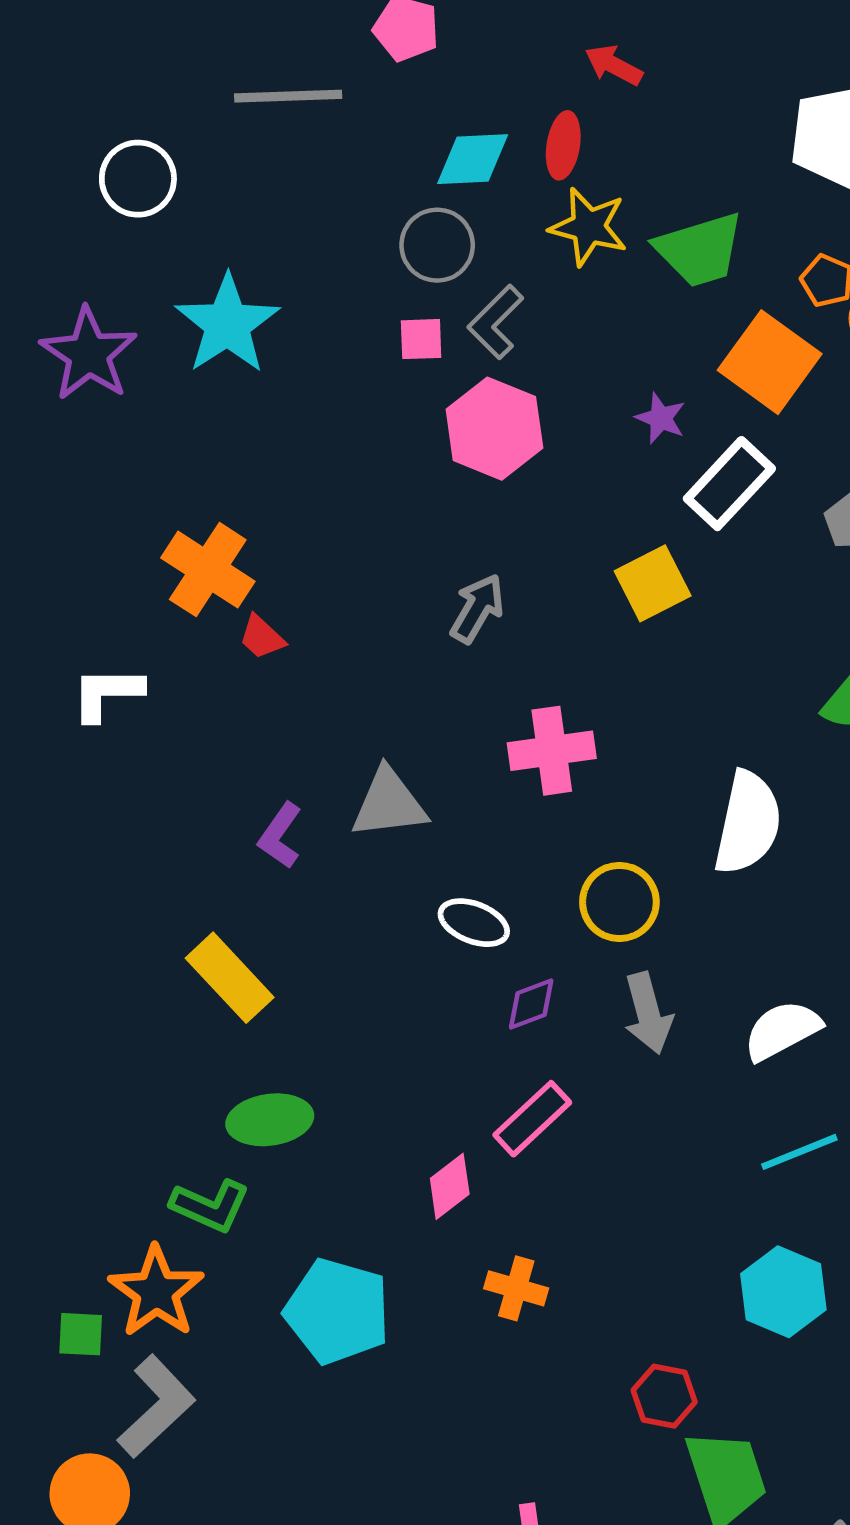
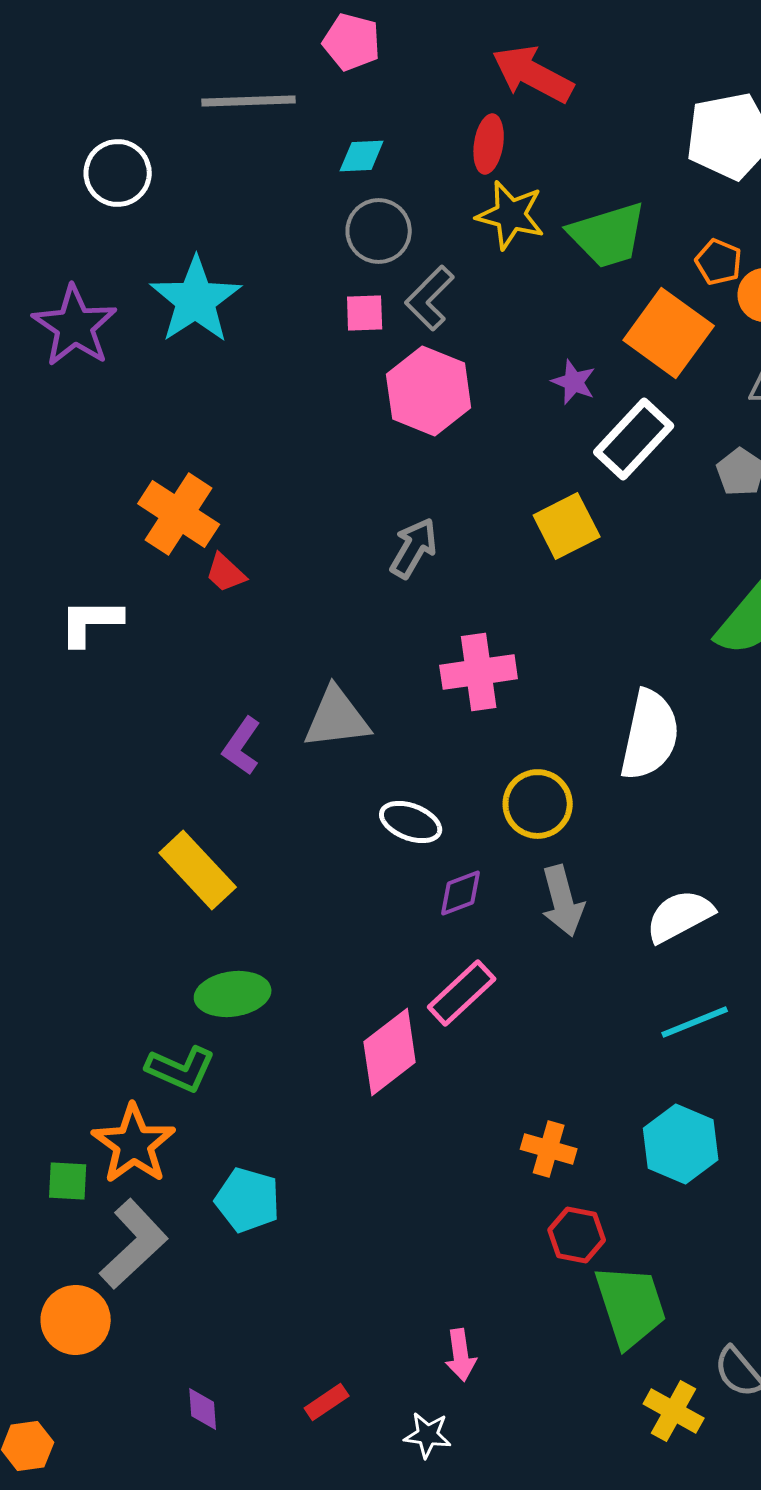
red arrow: (614, 65) -> (533, 74), size x1.6
cyan diamond: (473, 159) -> (362, 156), moved, size x0.7
pink diamond: (450, 1186) -> (390, 1052), size x1.5
orange cross: (516, 1288) -> (549, 1149), moved
cyan pentagon: (337, 1311) -> (248, 1200), moved, size x0.7

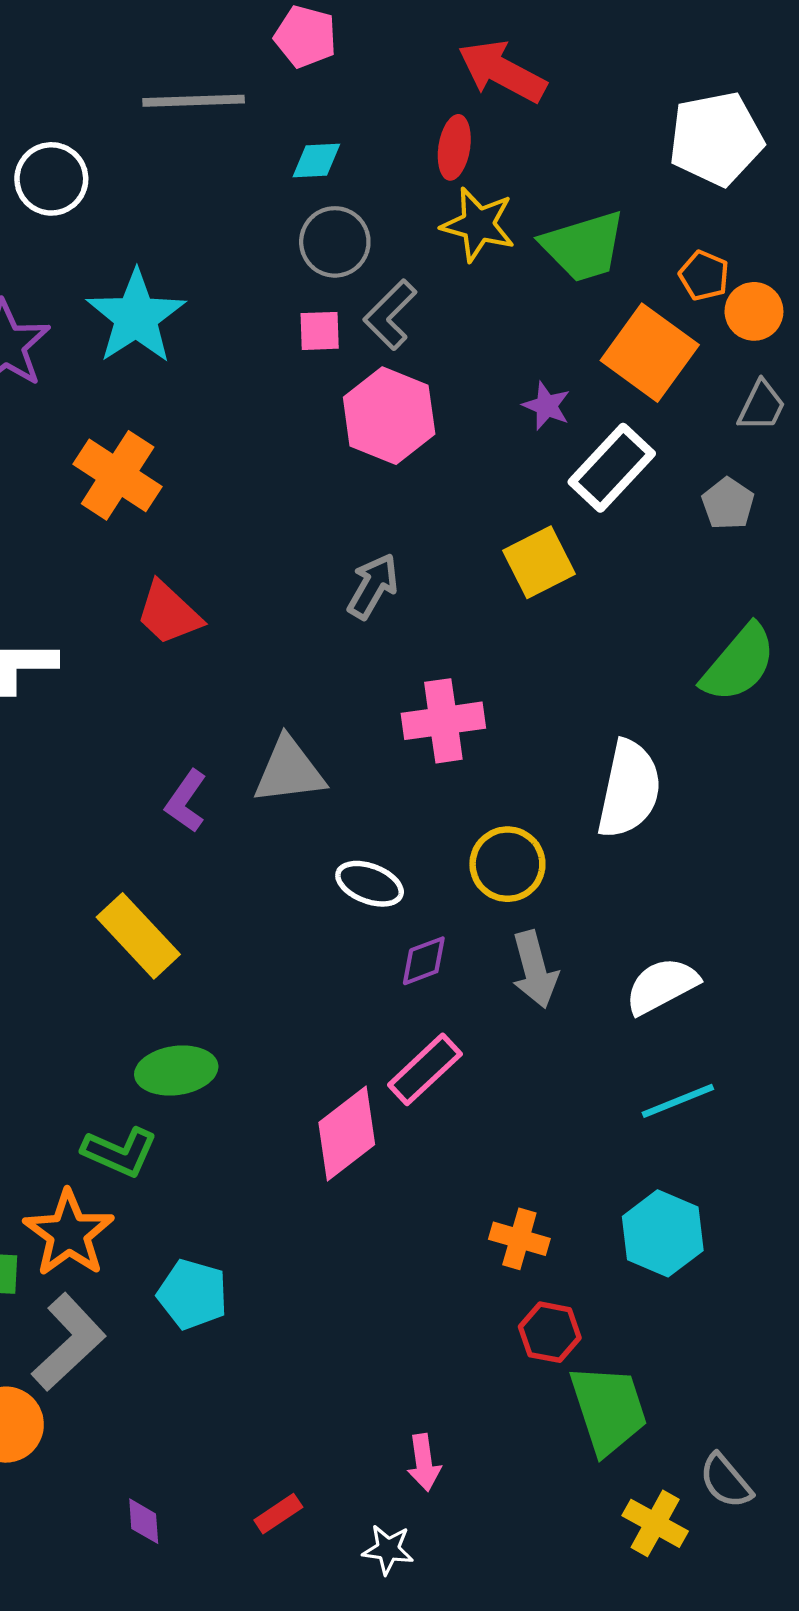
orange cross: (179, 514) -> (118, 475), moved
red trapezoid: (226, 573) -> (169, 613), size x1.5

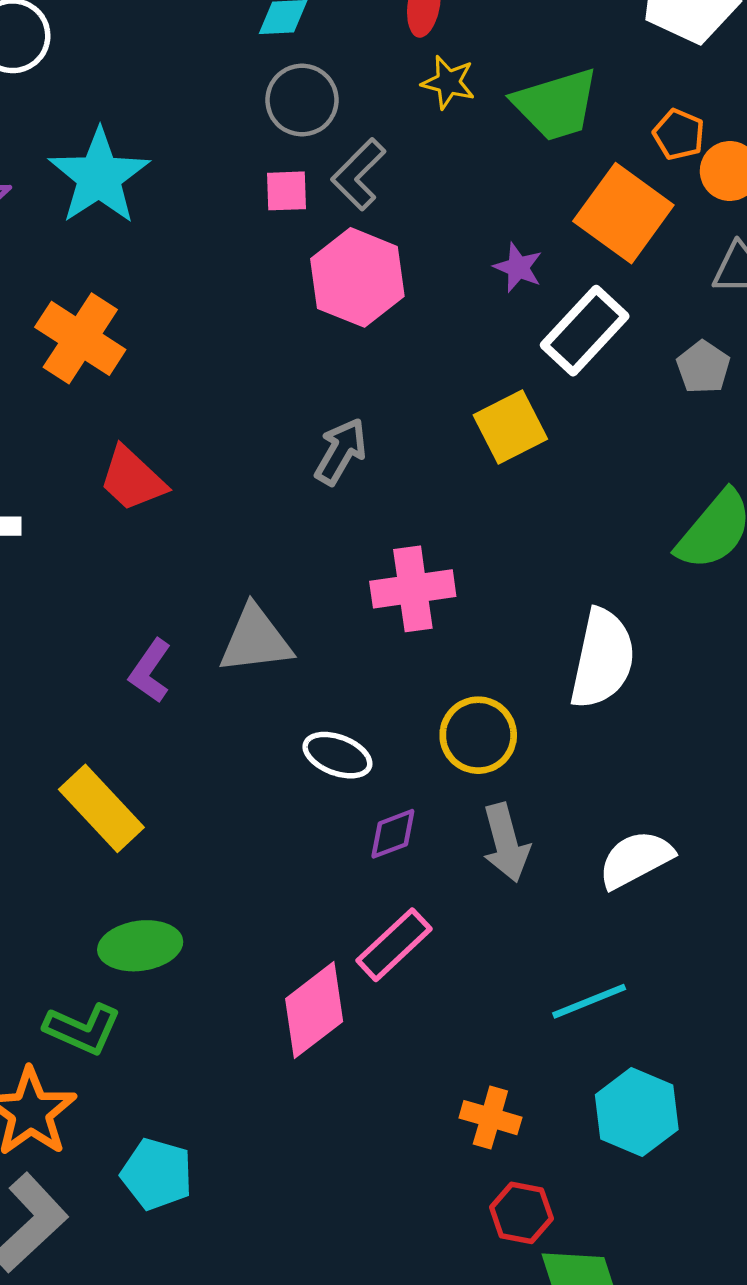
yellow star: (478, 225) -> (448, 82), size x0.7
cyan line: (678, 1101) -> (589, 1001), moved

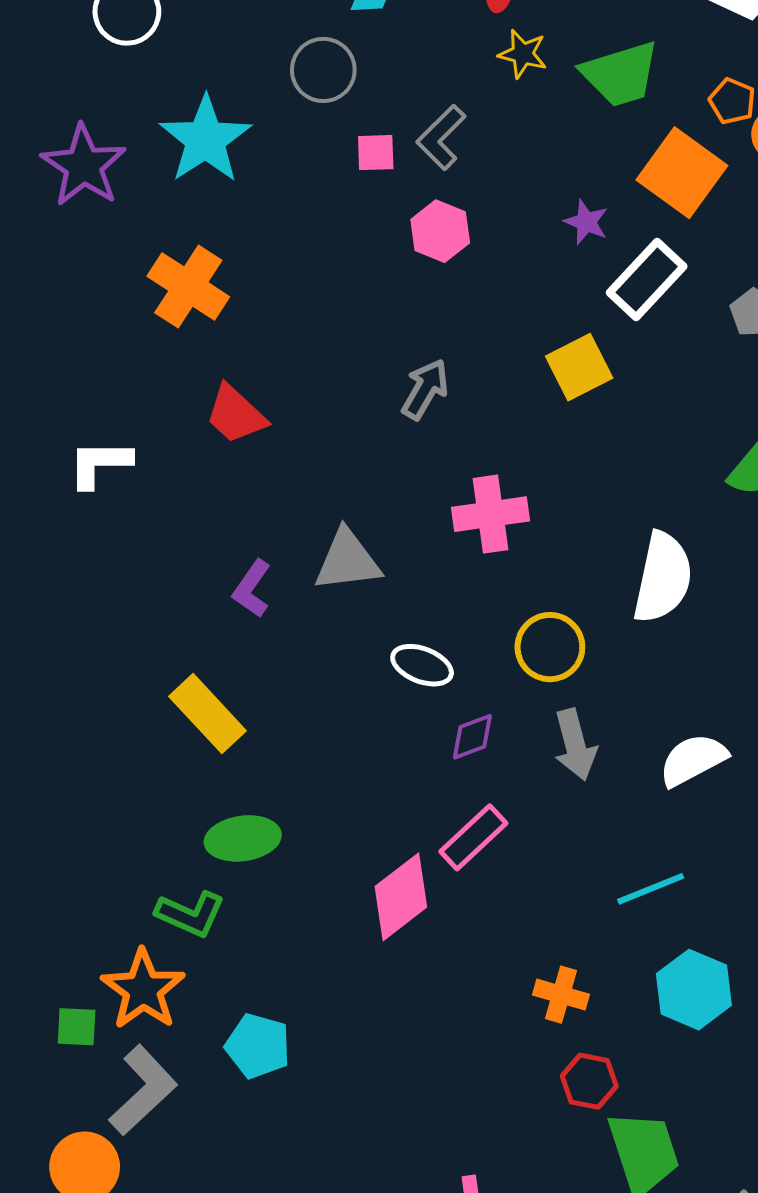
gray circle: (302, 100) -> (323, 70), moved
pink hexagon: (357, 277) -> (440, 231), size x0.7

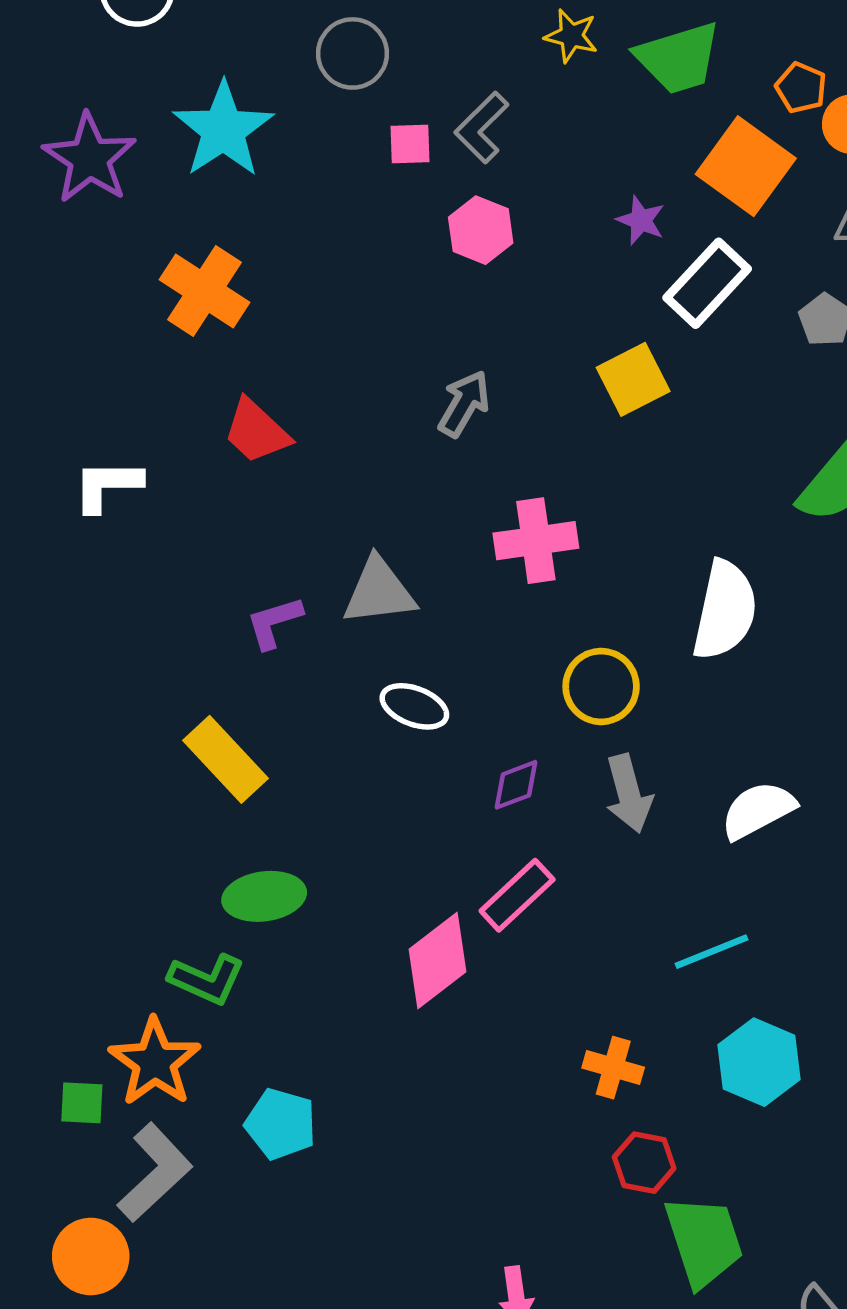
purple L-shape: (252, 589) -> (274, 622), turned 38
white ellipse: (422, 665) -> (414, 706), moved

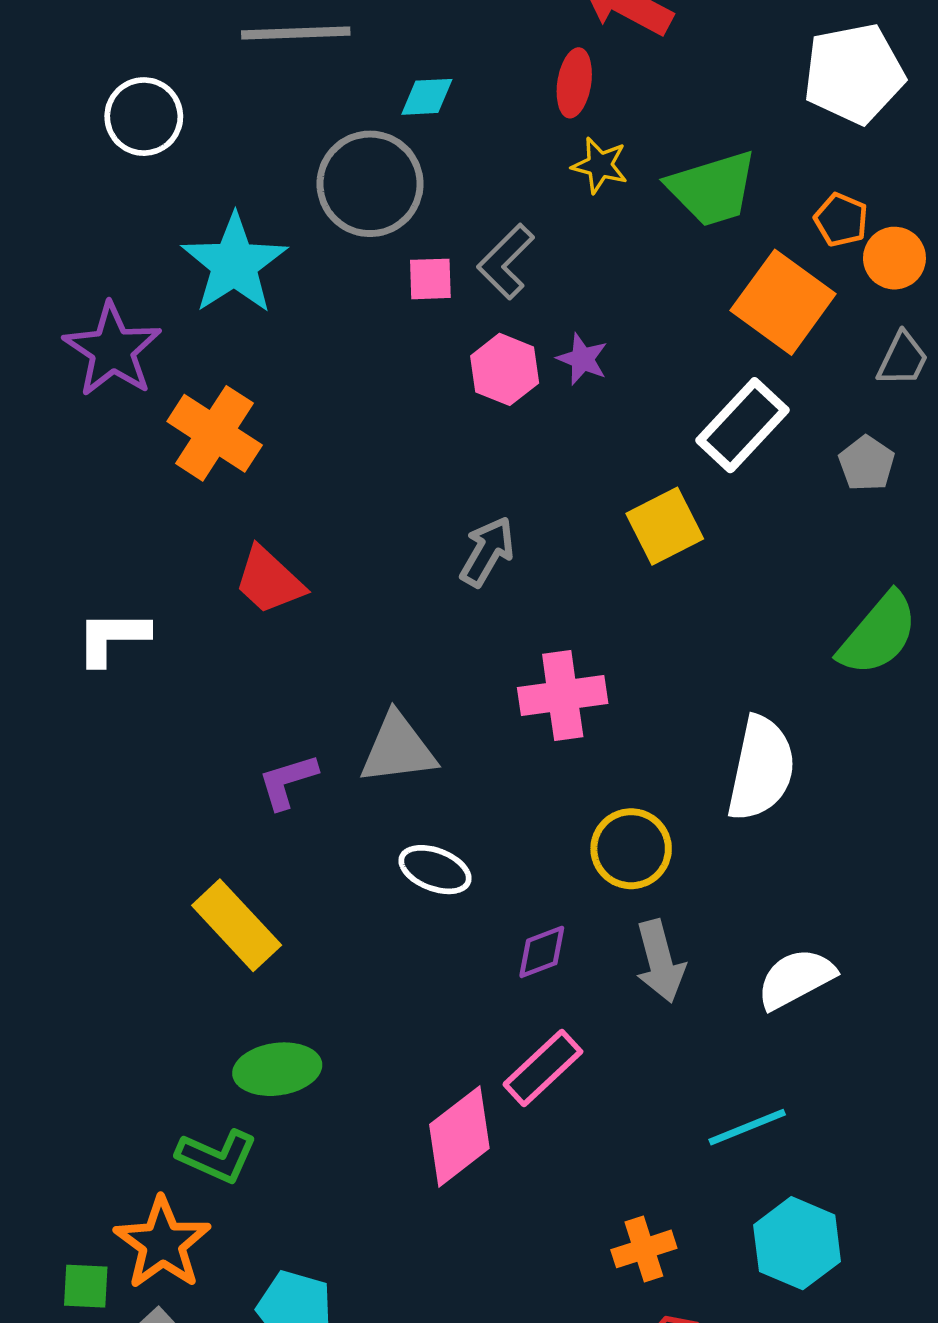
gray circle: (353, 53) -> (370, 184), size x1.4
purple star: (90, 158) -> (112, 350), moved
purple star: (641, 220) -> (582, 359), moved
orange cross: (613, 1068) -> (644, 1249), turned -34

